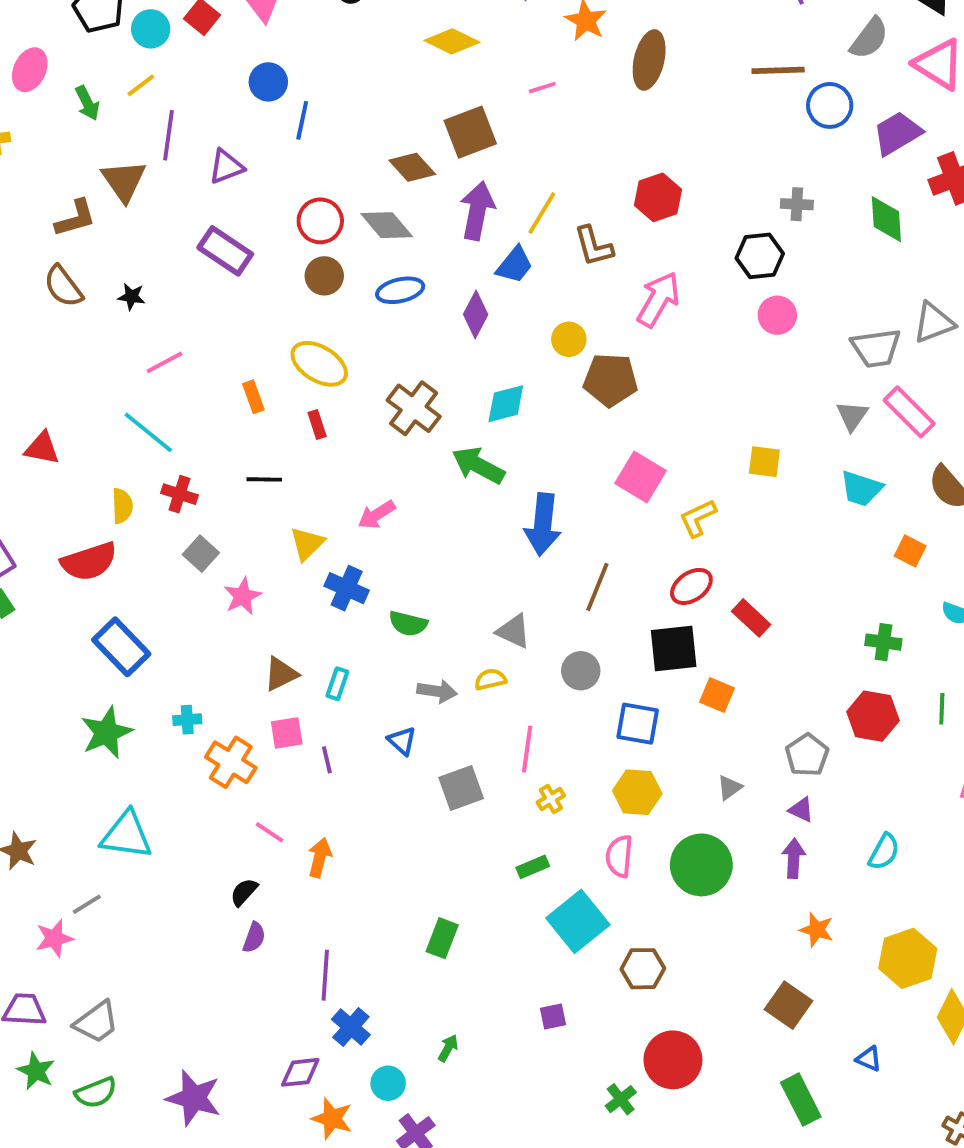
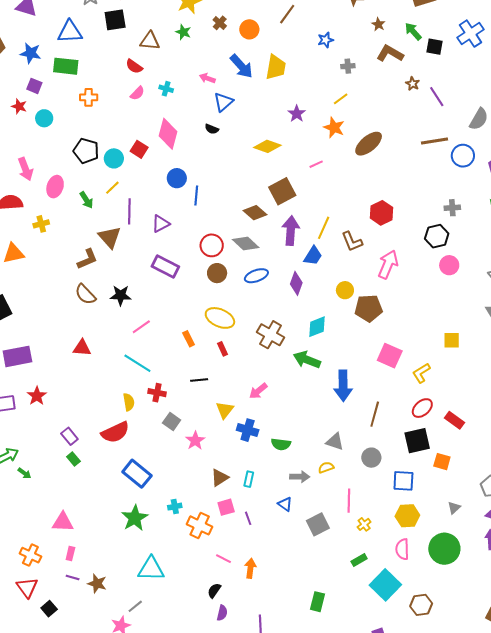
brown ellipse: (649, 60) -> (369, 144), turned 44
black star: (132, 297) -> (121, 295), size x1.5
red triangle: (42, 448) -> (82, 348), moved

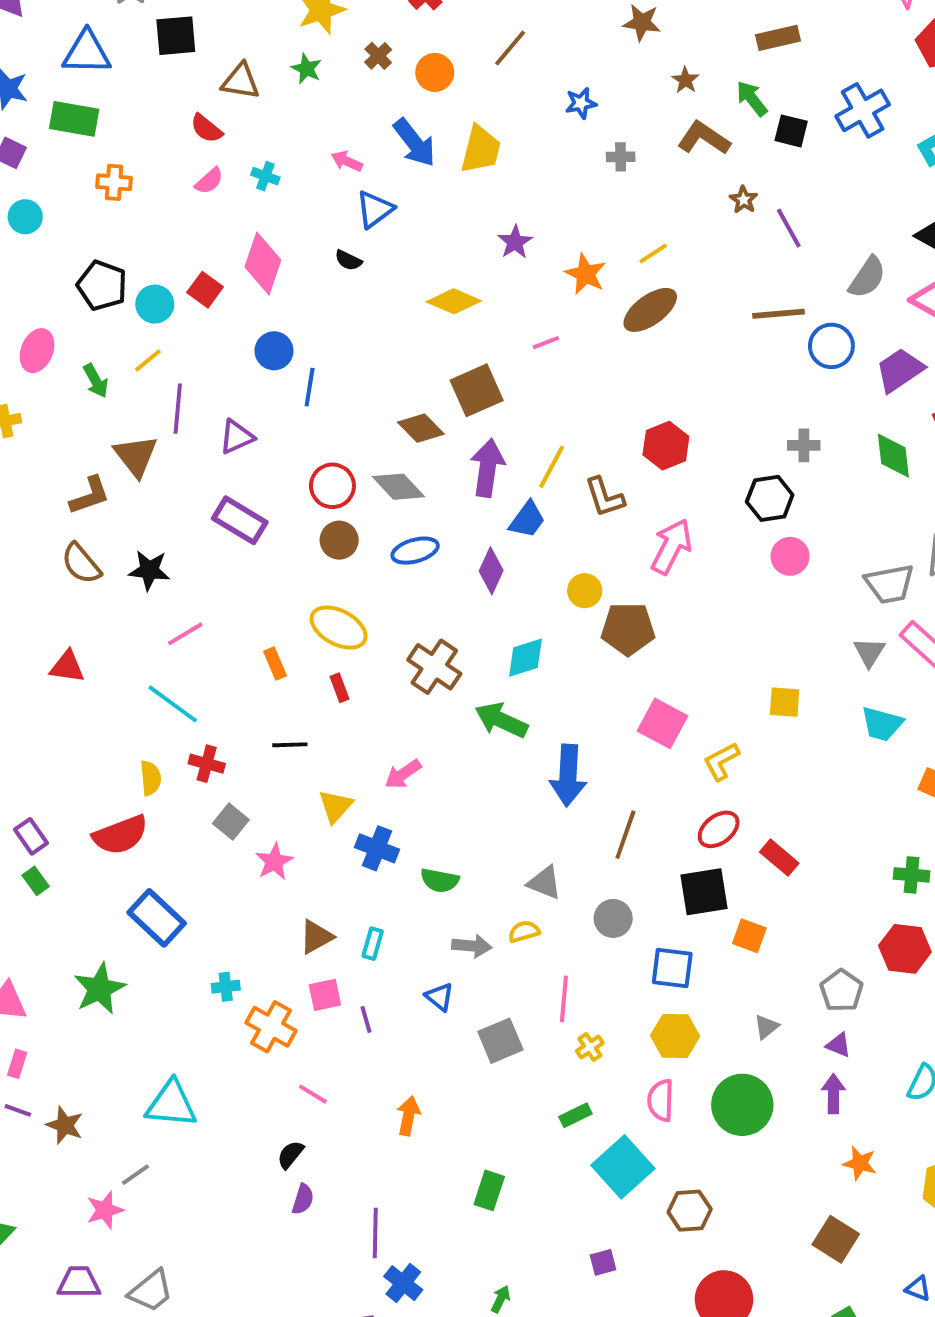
yellow line: (341, 99) -> (653, 254), moved
green star: (135, 518) -> (99, 989), moved
orange arrow: (250, 568) -> (408, 1116), moved

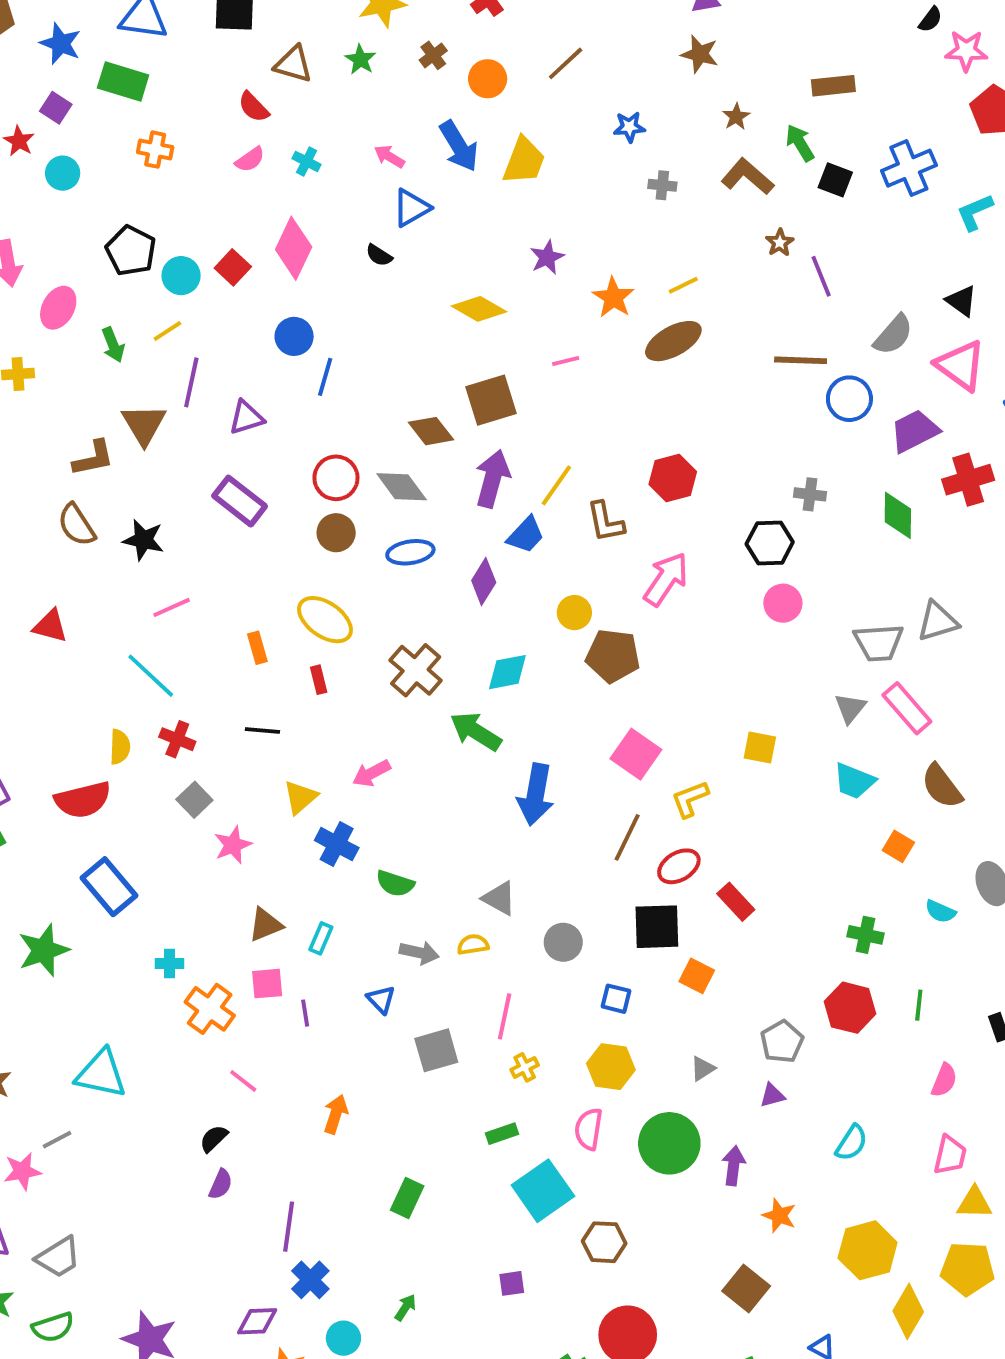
brown line: (625, 835) -> (627, 837), moved
blue square: (672, 968) -> (616, 999), size x0.7
purple triangle: (838, 1045) -> (772, 1095), turned -44
purple arrow: (833, 1094) -> (734, 1166), moved

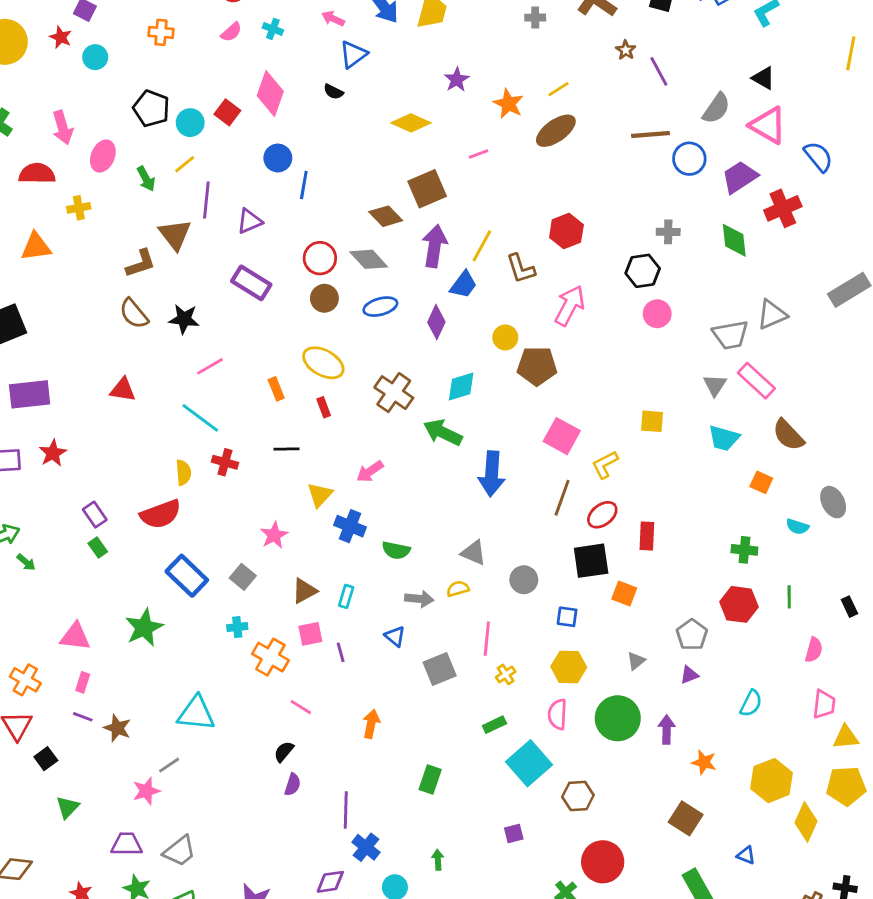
gray square: (194, 800) -> (243, 577), moved
red rectangle: (736, 902) -> (647, 536), turned 52
green arrow: (405, 1307) -> (438, 860), turned -30

